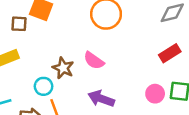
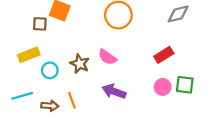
red rectangle: (170, 53) -> (164, 55), moved
cyan circle: (44, 86) -> (50, 70), moved

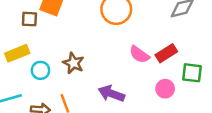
pink semicircle: (107, 57) -> (139, 54), moved
green square: (185, 85) -> (192, 73), moved

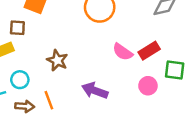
brown square: (29, 19) -> (17, 28), moved
cyan circle: (40, 70) -> (20, 80), moved

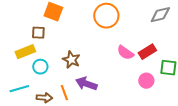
cyan circle: (20, 80) -> (40, 67), moved
purple arrow: (95, 91) -> (86, 84), moved

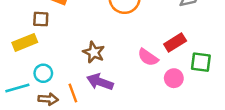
pink semicircle: (125, 53) -> (148, 57), moved
brown star: (71, 60) -> (94, 52), moved
cyan circle: (40, 67) -> (43, 73), moved

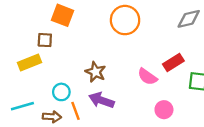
cyan circle: (43, 73) -> (61, 92), moved
pink circle: (174, 78) -> (164, 110), moved

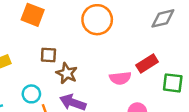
brown square: (45, 40) -> (48, 55), moved
pink semicircle: (147, 77) -> (120, 78), turned -42

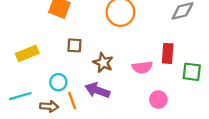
red rectangle: (147, 63) -> (168, 53), turned -54
brown star: (67, 73) -> (103, 63), moved

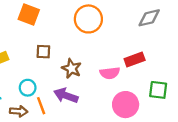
red rectangle: (168, 53) -> (135, 60), turned 66
green square: (192, 72) -> (158, 90), moved
pink circle: (158, 99) -> (126, 105), size x1.5

